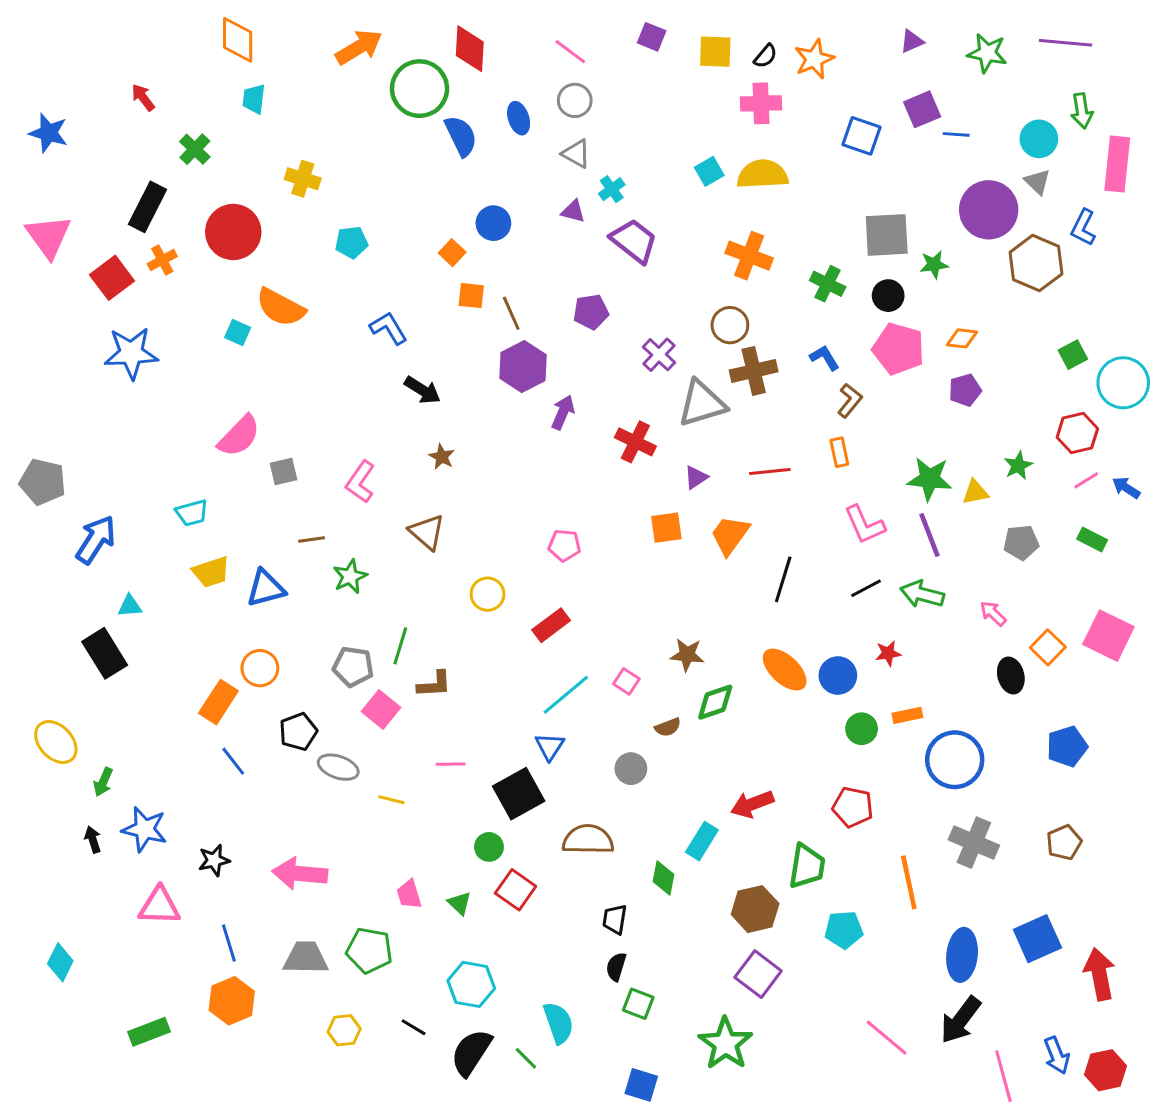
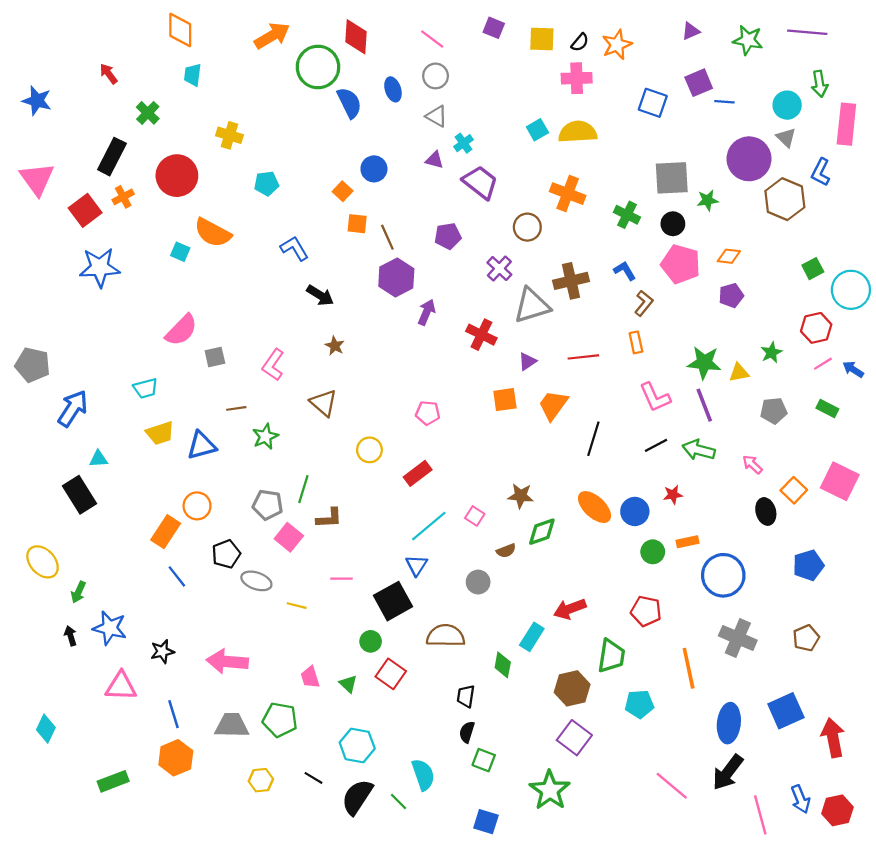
brown circle: (730, 325) -> (527, 227), moved

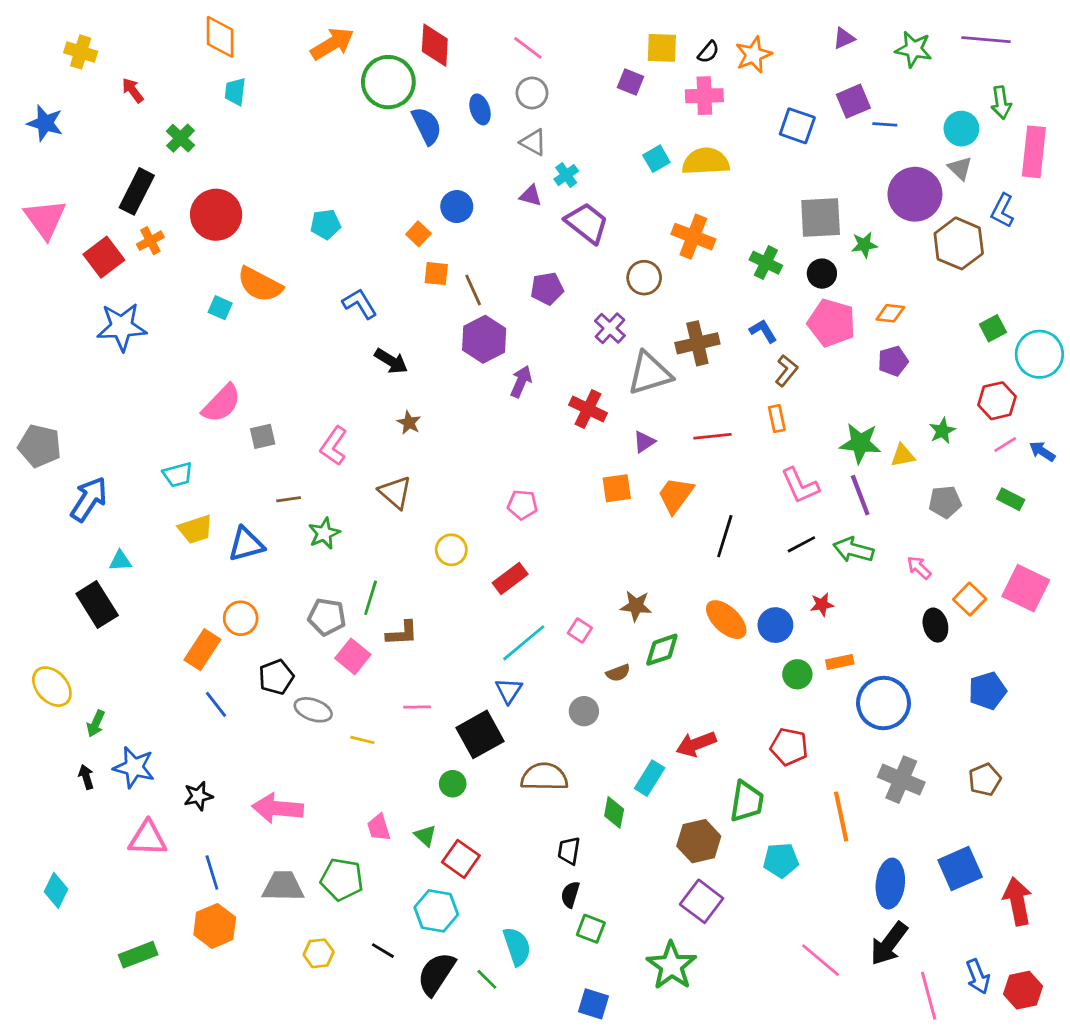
purple square: (494, 28) -> (630, 82), moved
yellow cross: (230, 135) -> (81, 52), moved
red square: (391, 674) -> (461, 859), moved

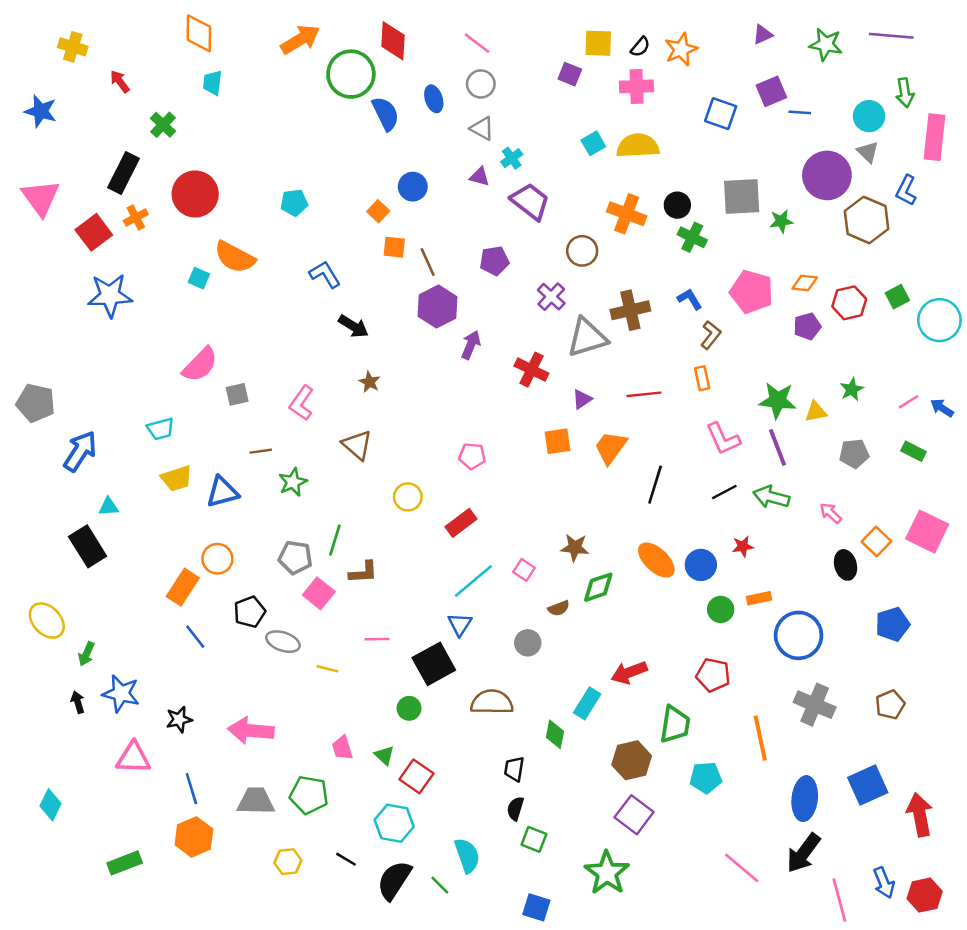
black circle: (822, 274) -> (677, 205), moved
red hexagon: (997, 401) -> (849, 303), moved

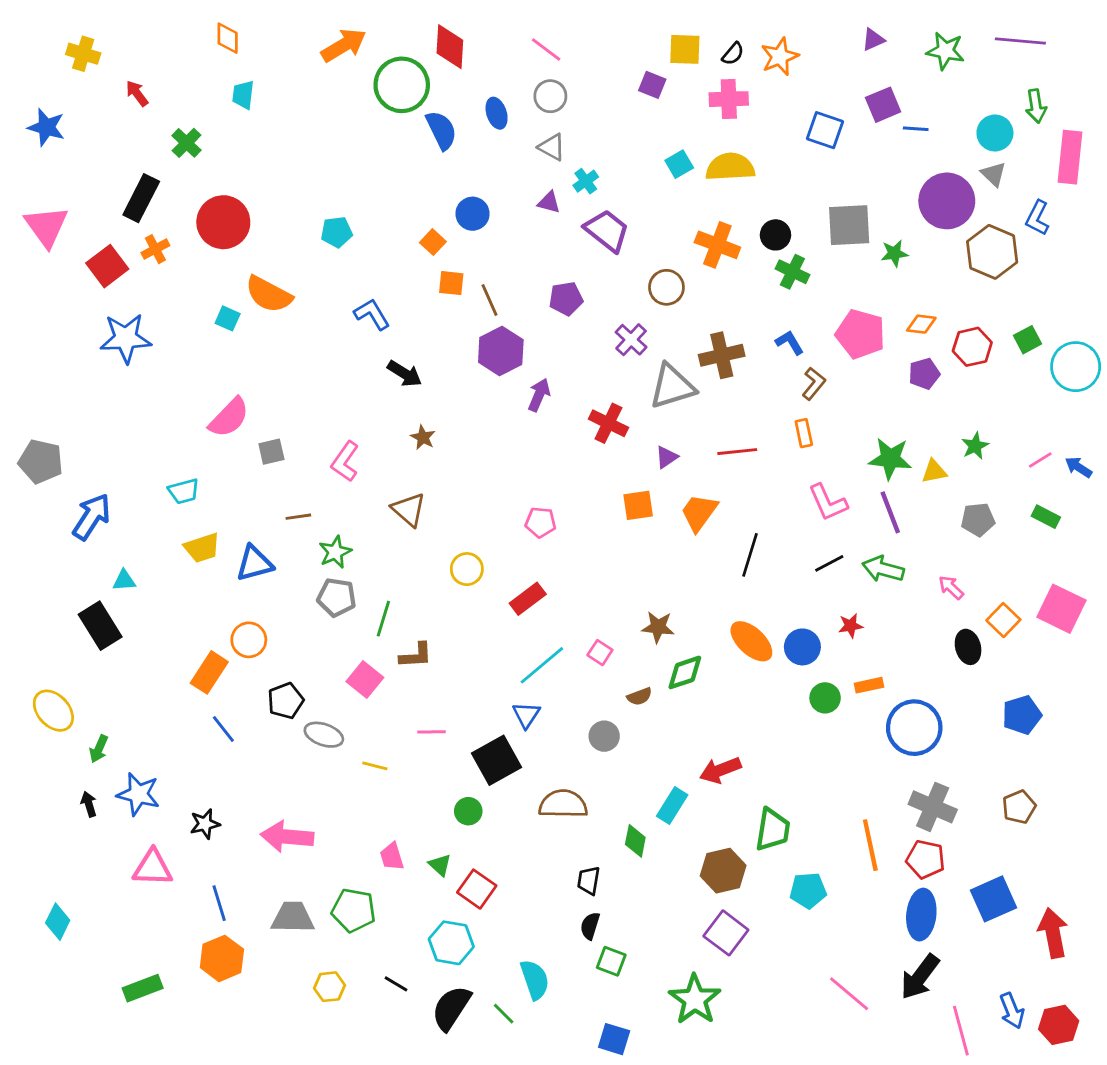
orange diamond: (199, 33) -> (228, 38), size x0.7
gray pentagon: (295, 558) -> (337, 597), moved
red pentagon: (713, 675) -> (926, 859), moved

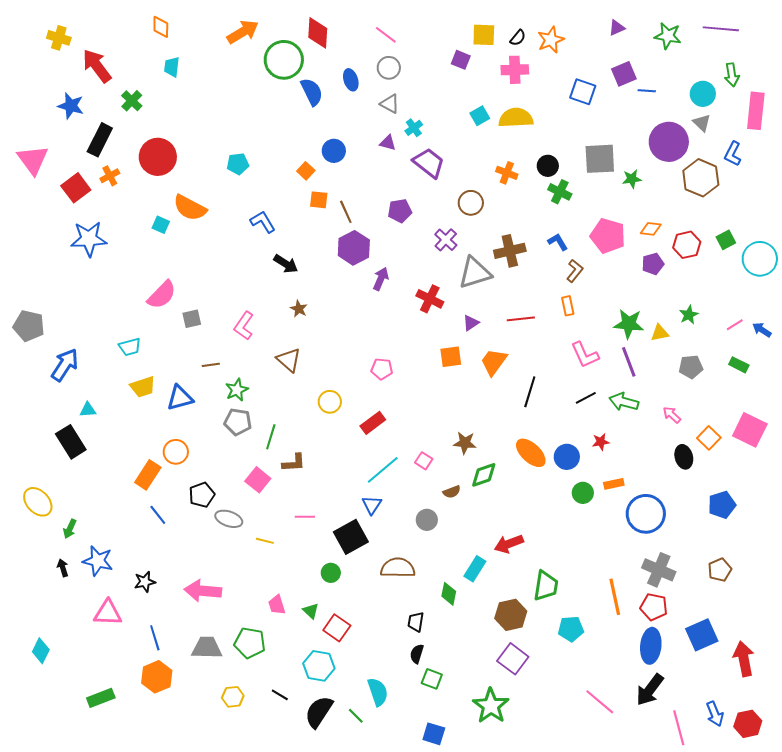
red arrow: (137, 93) -> (97, 66), size x1.8
blue star: (46, 127) -> (71, 106), moved
orange cross: (717, 245) -> (507, 173), size x0.7

